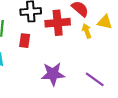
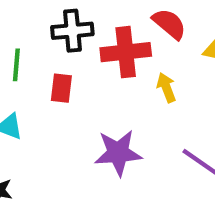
yellow arrow: (87, 31) -> (166, 88), moved

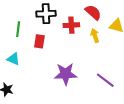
red cross: (126, 52) -> (71, 25), size x0.7
yellow arrow: (166, 88) -> (95, 36), moved

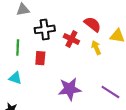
red cross: (71, 25) -> (71, 39), turned 35

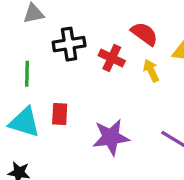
red rectangle: (40, 58) -> (60, 114), moved
cyan triangle: (15, 78) -> (25, 122), size x1.5

